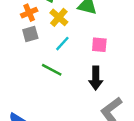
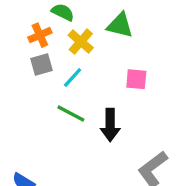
cyan line: (62, 44) -> (73, 78), moved
black arrow: (96, 78) -> (110, 125), moved

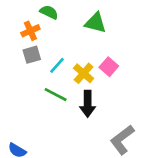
yellow cross: (81, 42) -> (84, 73), moved
pink square: (136, 79) -> (109, 67), turned 36

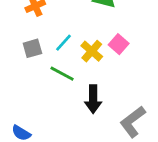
gray square: (32, 55) -> (32, 48), moved
black arrow: (88, 104) -> (93, 99), moved

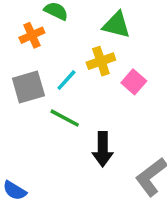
gray square: (32, 48) -> (28, 87), size x1.4
yellow cross: (92, 51) -> (101, 61), moved, turned 30

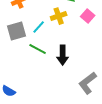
pink square: (134, 82) -> (88, 16), moved
black arrow: (103, 149) -> (63, 55), moved

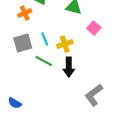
yellow cross: (59, 16) -> (65, 44), moved
cyan line: (39, 27) -> (45, 39), turned -64

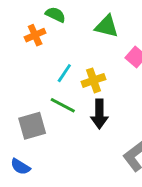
cyan line: (45, 39) -> (64, 73), turned 56
gray square: (23, 43) -> (32, 126), moved

